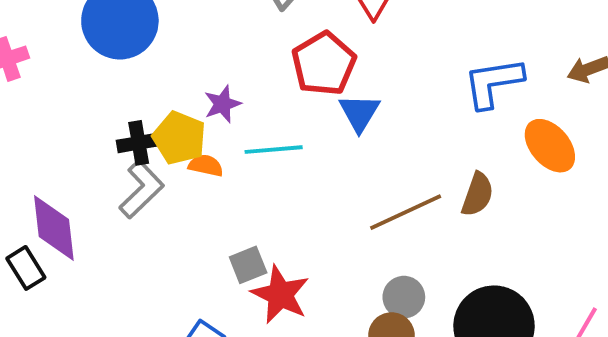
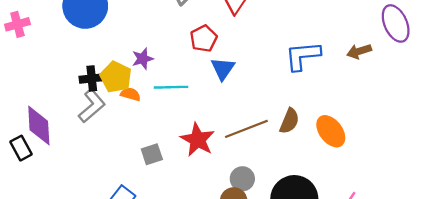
red pentagon: (324, 64) -> (204, 39), size x0.7
orange ellipse: (550, 146) -> (331, 131), moved
red star: (280, 295) -> (198, 140), moved

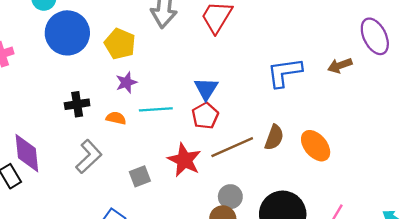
red pentagon: (204, 39) -> (205, 116), moved
yellow pentagon: (116, 77) -> (120, 44), moved
gray L-shape: (92, 106) -> (89, 157), moved

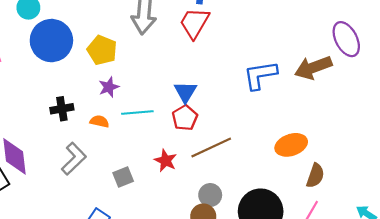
brown arrow: (340, 65) -> (313, 68), size x1.6
brown semicircle: (274, 137) -> (315, 176), moved
orange ellipse: (316, 146) -> (291, 145), turned -68
red star: (184, 160) -> (166, 161), size x0.7

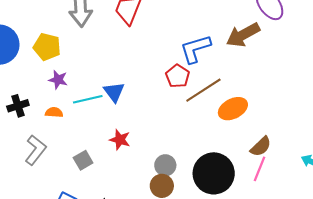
purple star: (109, 87) -> (58, 80), turned -30
blue triangle: (185, 92) -> (114, 92), moved
red pentagon: (185, 118) -> (178, 76), moved
brown line: (211, 148) -> (203, 90), moved
brown semicircle: (315, 176) -> (261, 147), moved, turned 35

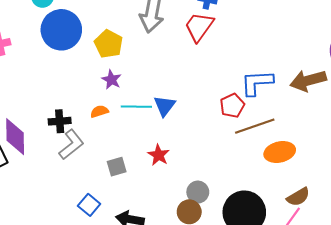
black cross: (18, 106) -> (60, 121), moved
orange semicircle: (54, 112) -> (99, 111), turned -36

